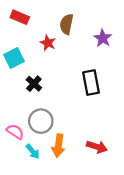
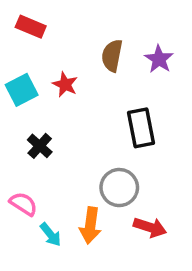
brown semicircle: (67, 24) -> (112, 56), moved
red star: (48, 43) -> (65, 84), moved
black cross: (34, 84) -> (40, 146), moved
gray circle: (41, 121) -> (119, 188), moved

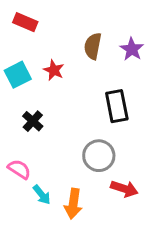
orange arrow: (90, 225) -> (73, 204), moved

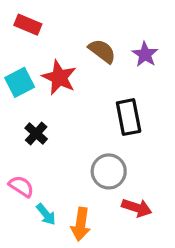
brown semicircle: (93, 46) -> (102, 51), turned 116
red star: (54, 70) -> (59, 77), size x1.5

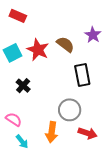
brown semicircle: (102, 51) -> (65, 44), moved
cyan arrow: (46, 214) -> (22, 142), moved
orange arrow: (81, 224) -> (52, 132), moved

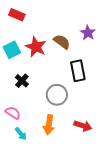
gray circle: (70, 110) -> (57, 95), moved

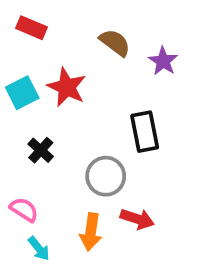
brown semicircle: (62, 42) -> (115, 43), moved
red arrow: (83, 126) -> (137, 219), moved

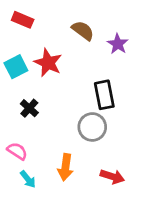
gray circle: (106, 176) -> (92, 127), moved
red arrow: (137, 219) -> (112, 177), moved

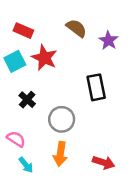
red rectangle: (23, 20) -> (23, 31), moved
gray circle: (92, 127) -> (62, 119), moved

